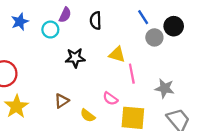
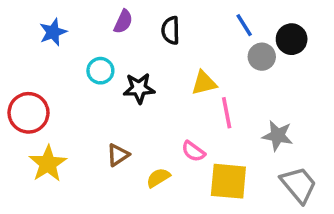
cyan circle: (50, 30) -> (100, 71), moved
yellow triangle: (117, 54) -> (204, 83), turned -30
yellow semicircle: (88, 116) -> (158, 178), turned 112

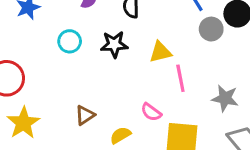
black star: (139, 88) -> (114, 44), moved

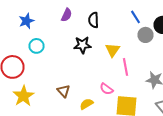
cyan circle: (70, 41) -> (36, 46), moved
yellow triangle: (160, 52) -> (112, 50), turned -42
brown triangle: (85, 115) -> (64, 91), turned -40

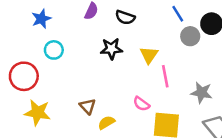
black semicircle: (94, 20) -> (125, 17), turned -70
yellow star: (24, 96) -> (38, 113), turned -30
yellow semicircle: (86, 104) -> (106, 123), moved

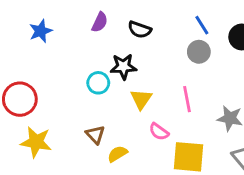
gray circle: (190, 36) -> (199, 52), moved
cyan circle: (54, 50) -> (98, 83), moved
yellow triangle: (149, 55) -> (141, 99), moved

